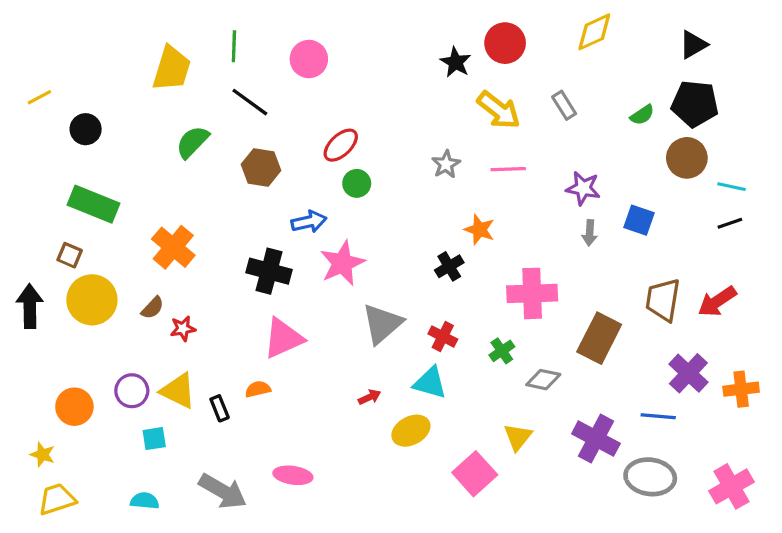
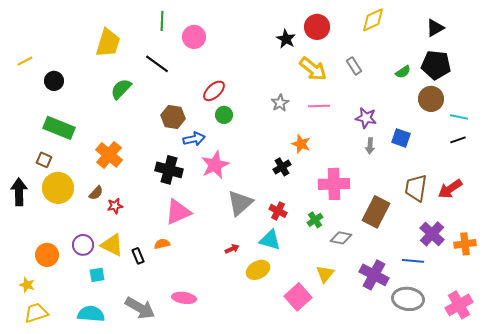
green line: (234, 46) -> (162, 21), moved
brown hexagon: (261, 167) -> (173, 117), moved
cyan semicircle: (145, 501) -> (91, 314), size x1.5

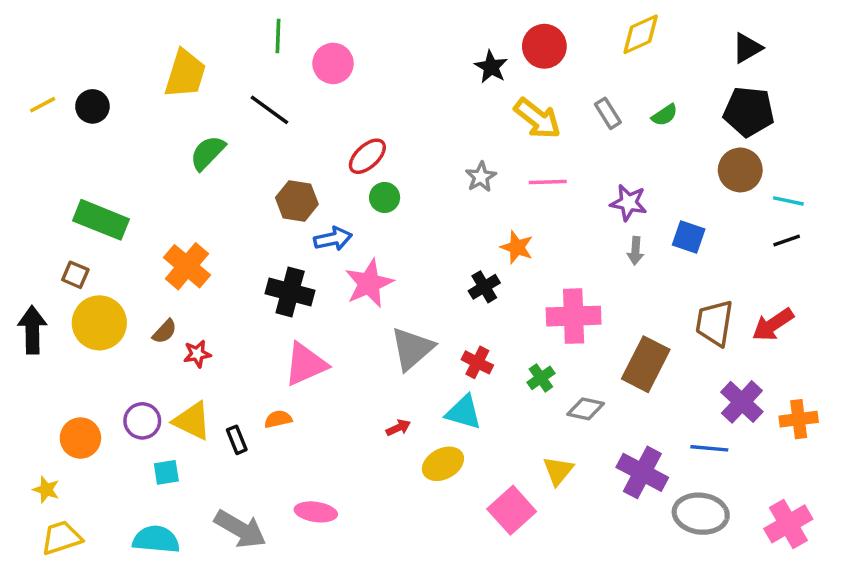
green semicircle: (403, 72) -> (665, 115), moved
black circle: (54, 81) -> (92, 106), moved

